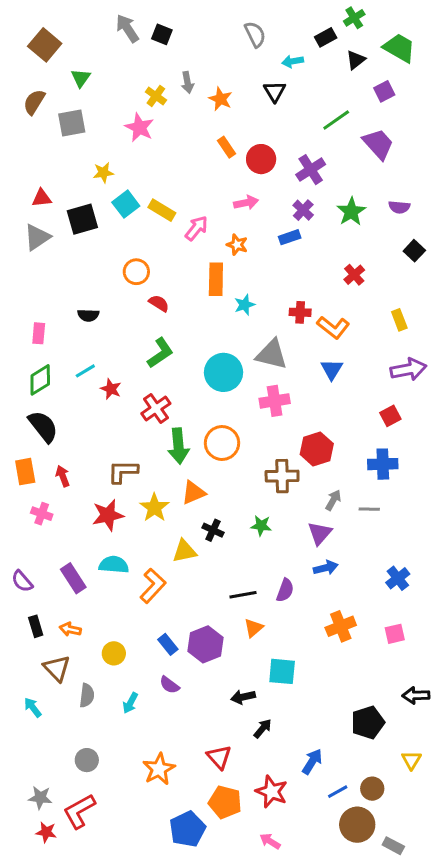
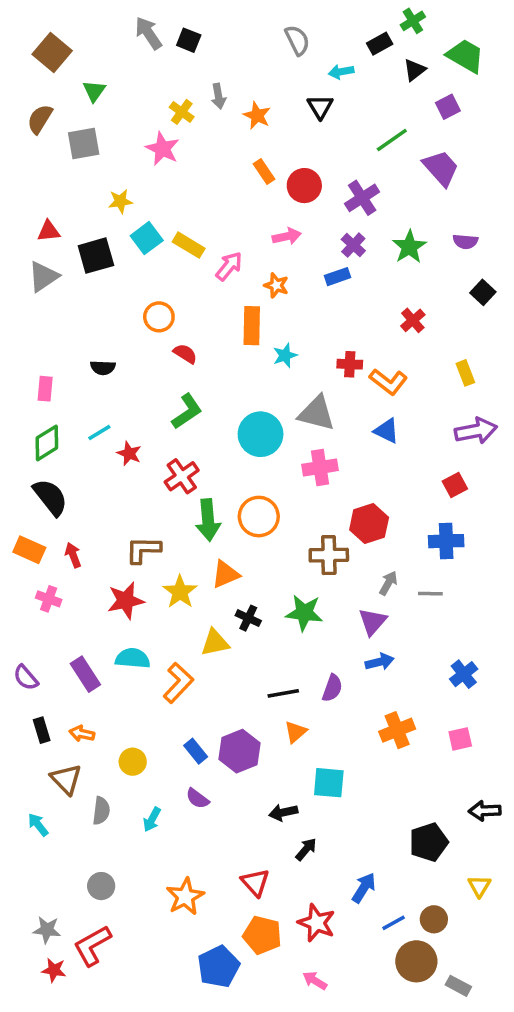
blue triangle: (332, 369) -> (387, 431), turned -35
orange rectangle: (25, 472) -> (29, 550), turned -56
green star: (261, 526) -> (304, 613), size x1.5

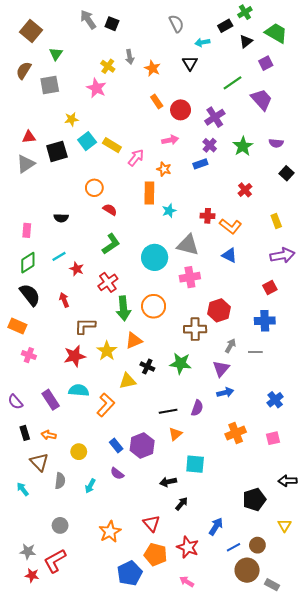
red arrow: (73, 555) -> (64, 300), moved

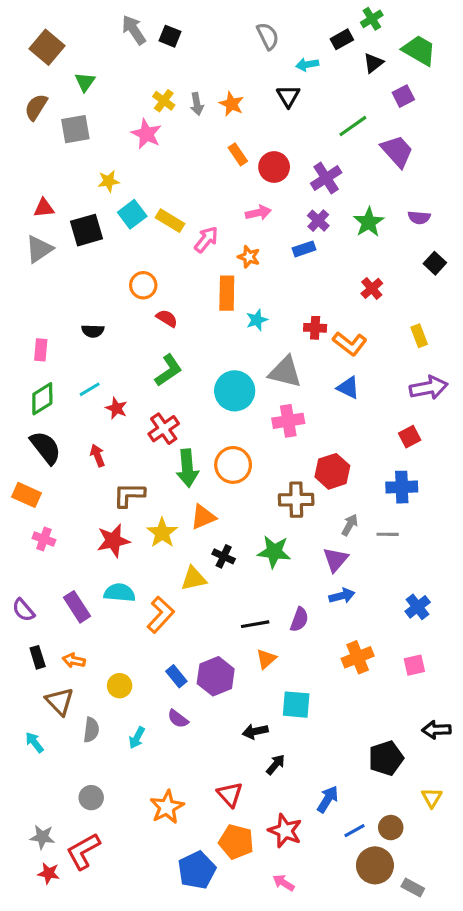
gray arrow: (130, 57) -> (197, 104), moved

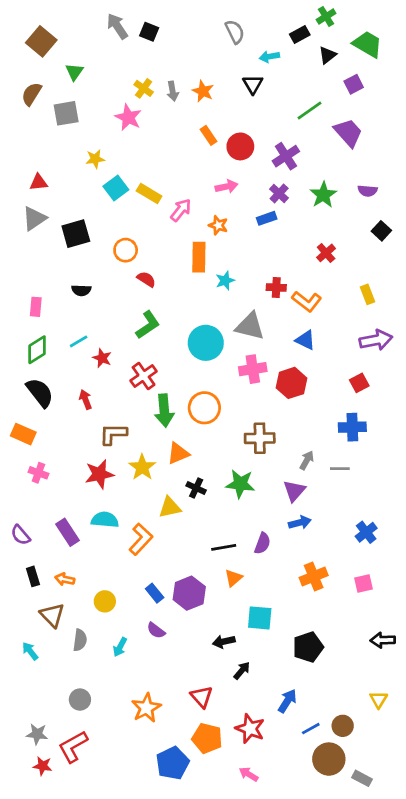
black square: (86, 230) -> (76, 234), moved
red hexagon: (332, 471) -> (291, 383), moved
black pentagon: (386, 758) -> (308, 647), moved

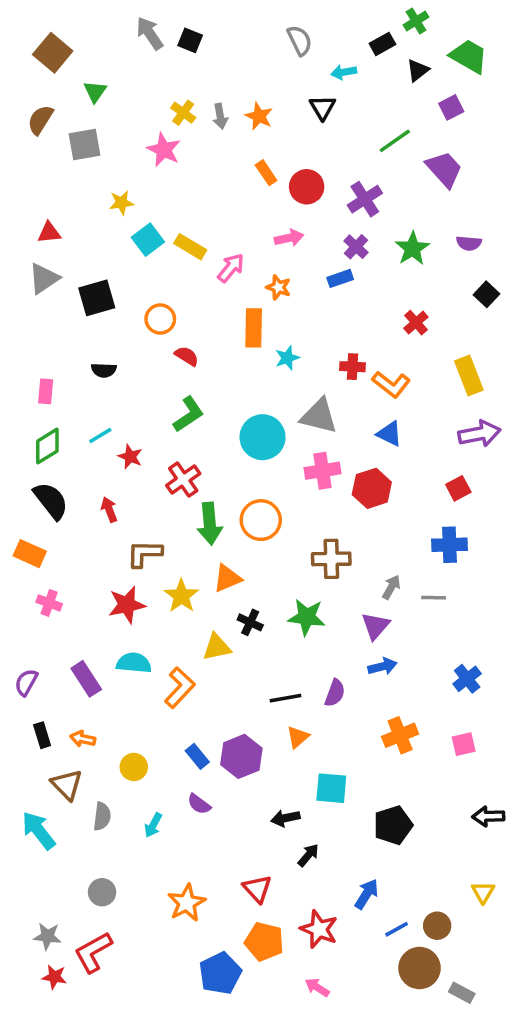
yellow rectangle: (368, 294) -> (469, 375), size x1.5
purple semicircle: (20, 535) -> (26, 682), turned 70
cyan arrow: (30, 651) -> (39, 830), size x1.6

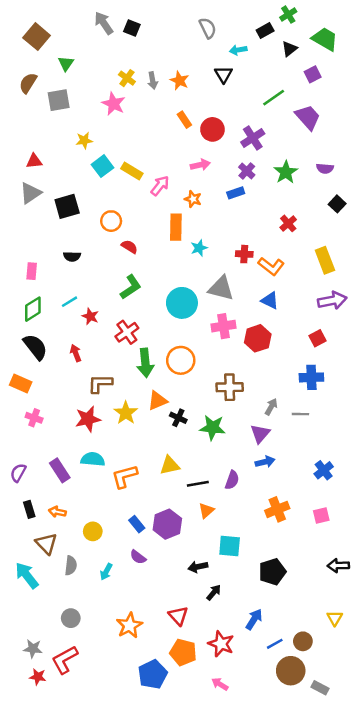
black cross: (250, 622) -> (178, 418), moved
yellow triangle: (217, 647) -> (170, 465), moved
orange L-shape: (180, 688) -> (125, 476), turned -148

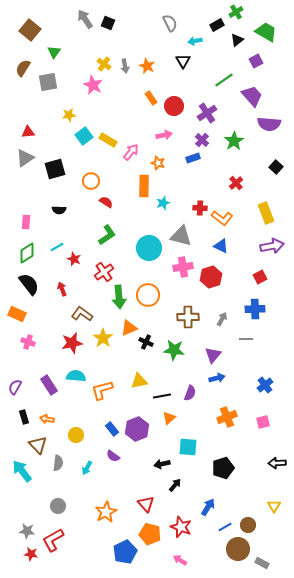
purple semicircle: (325, 169) -> (269, 124), moved, size x1.6
brown L-shape: (100, 384) -> (82, 314), turned 35
gray arrow: (271, 407) -> (222, 319), moved

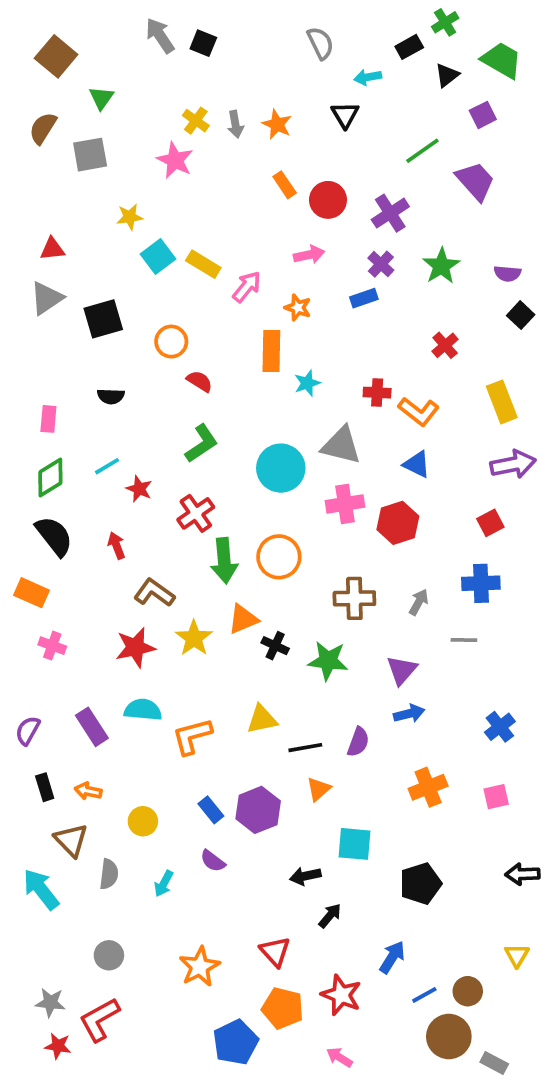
purple semicircle: (269, 124) -> (507, 274), moved, size x0.6

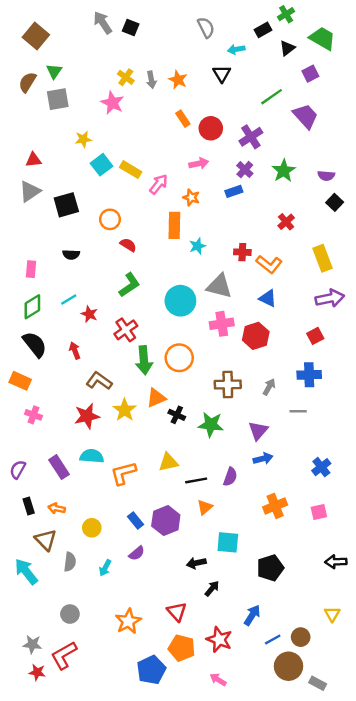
green triangle: (101, 98) -> (54, 71), moved
purple semicircle: (213, 861) -> (137, 553), turned -77

